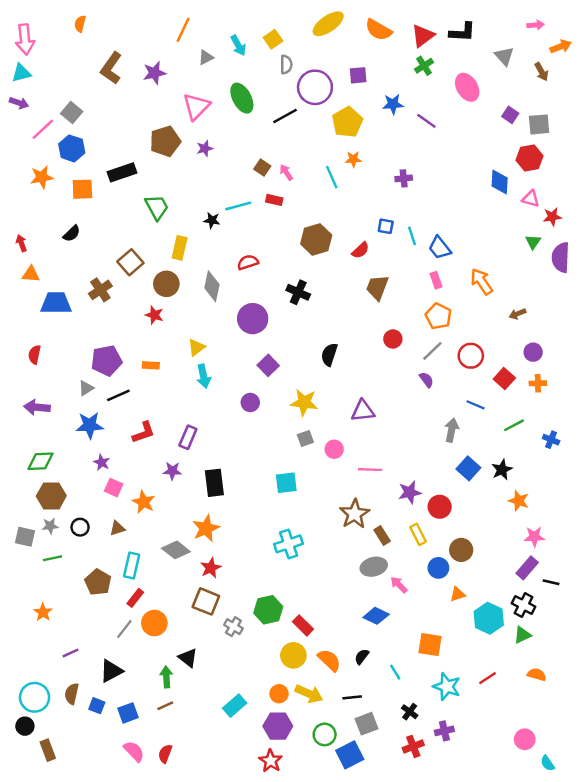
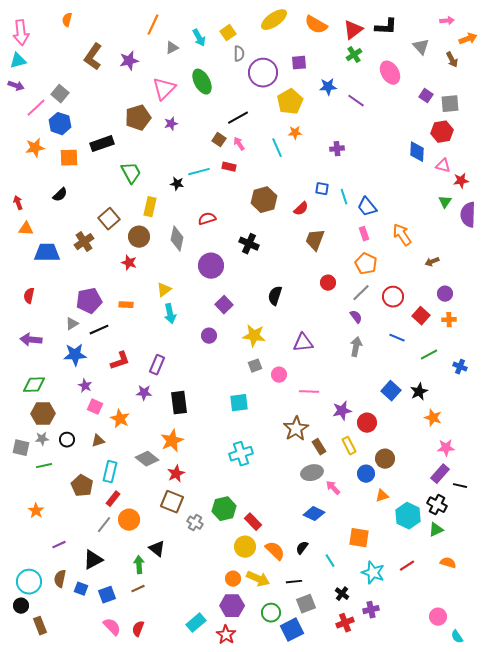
black line: (285, 116) -> (238, 118), moved
gray arrow: (452, 430) -> (356, 347), moved
cyan rectangle: (235, 706) -> (196, 623), moved

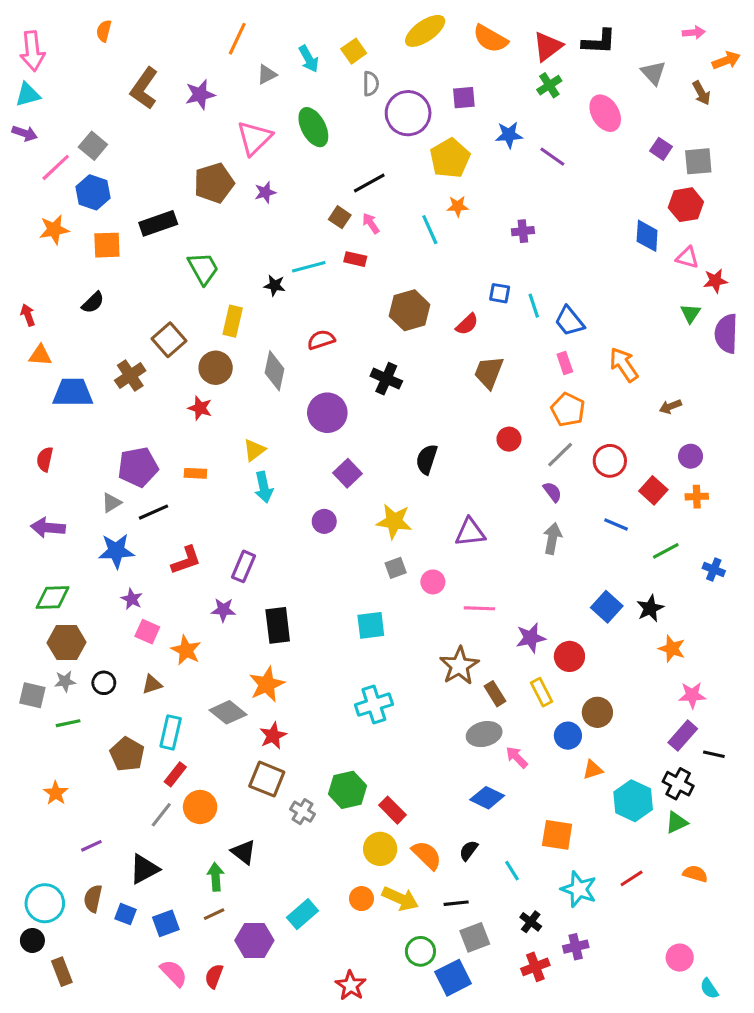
purple hexagon: (232, 606) -> (254, 940), moved
cyan rectangle: (196, 623) -> (302, 914), moved

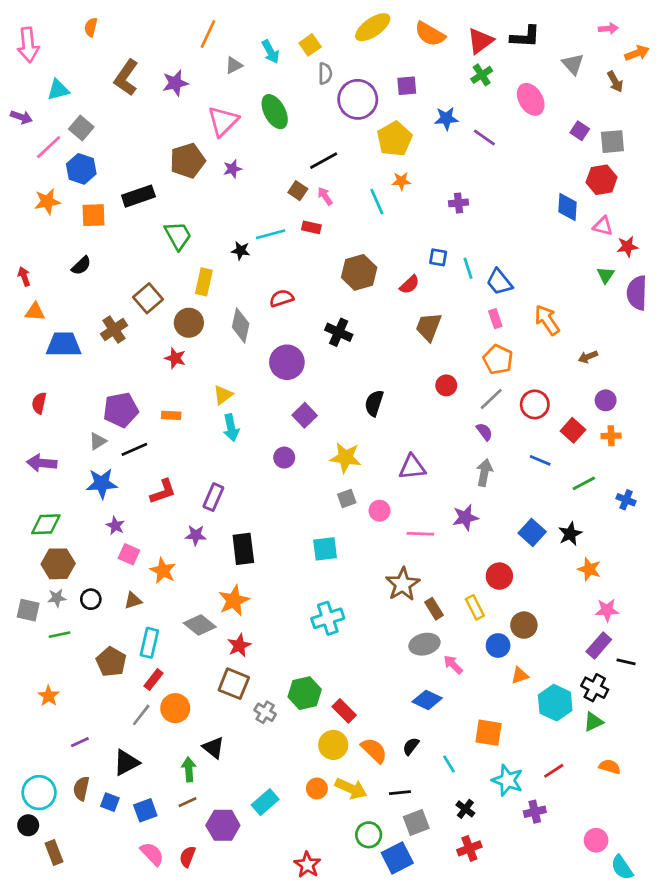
cyan triangle: (28, 95) -> (58, 90), moved
purple star: (531, 638) -> (465, 517), moved
purple cross: (576, 947) -> (535, 812), moved
cyan semicircle: (709, 989) -> (622, 867), size x1.4

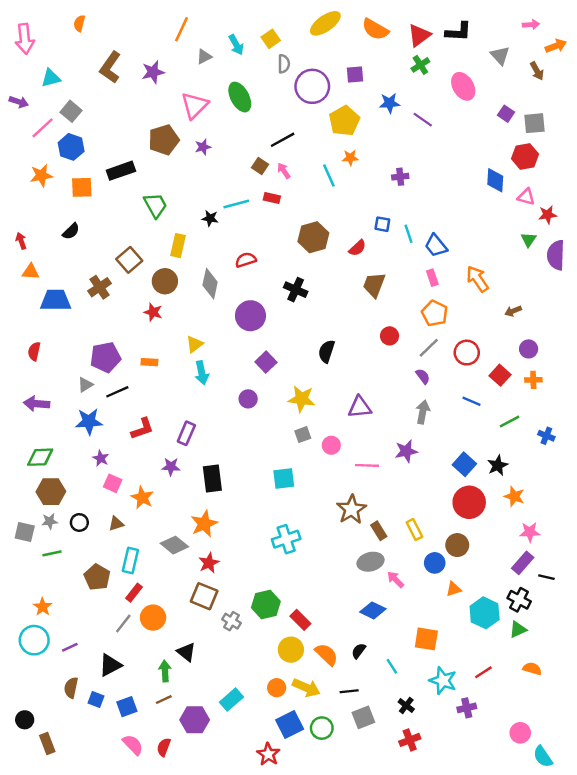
red circle: (499, 576) -> (469, 502), moved, size x1.4
cyan circle: (39, 793) -> (34, 640), moved
blue square: (397, 858) -> (290, 725), moved

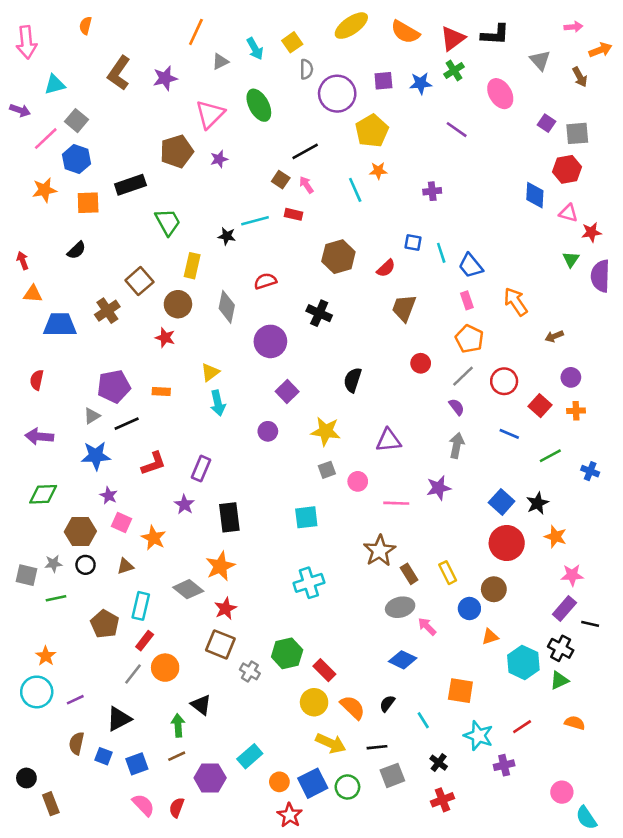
blue star: (390, 103) -> (421, 83), moved
purple star: (171, 467) -> (184, 505), turned 30
brown hexagon: (51, 492) -> (80, 531), moved
orange circle: (277, 688) -> (279, 782), moved

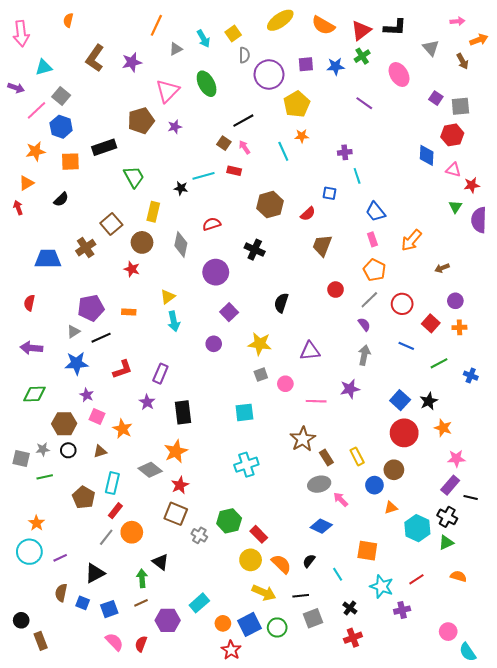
cyan line: (441, 253) -> (357, 176), moved
orange triangle: (33, 294) -> (26, 183), moved, turned -35
orange arrow: (516, 302) -> (411, 240), turned -105

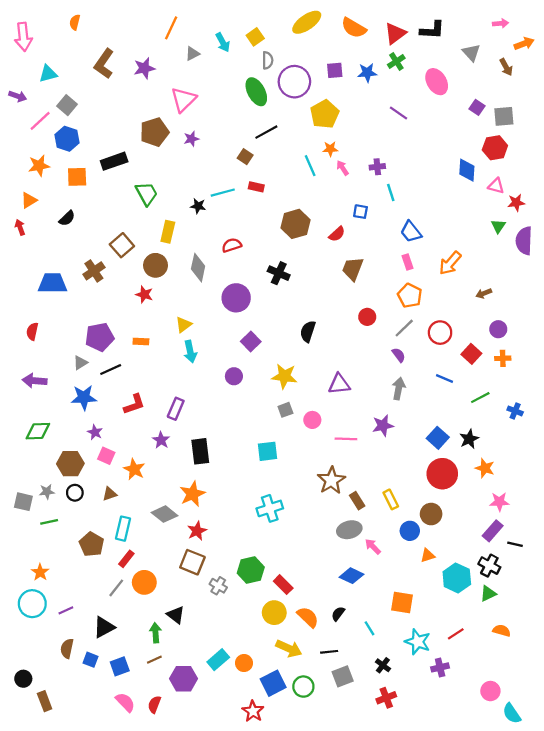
green ellipse: (207, 84) -> (256, 92), moved
pink arrow: (244, 147) -> (343, 168), moved
orange circle: (223, 623) -> (244, 663), moved

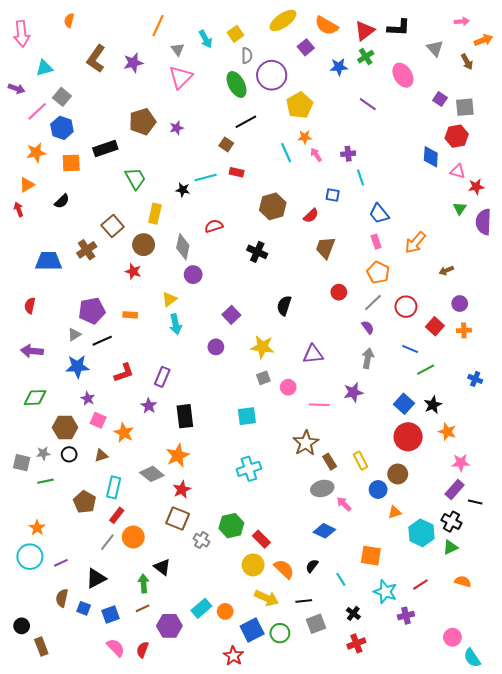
gray triangle: (192, 54) -> (178, 49), turned -40
purple square: (335, 70) -> (306, 47), moved, turned -35
pink triangle: (184, 100) -> (181, 77), moved
purple circle: (236, 298) -> (193, 275), moved, size x0.7
green line: (480, 398) -> (426, 370), moved

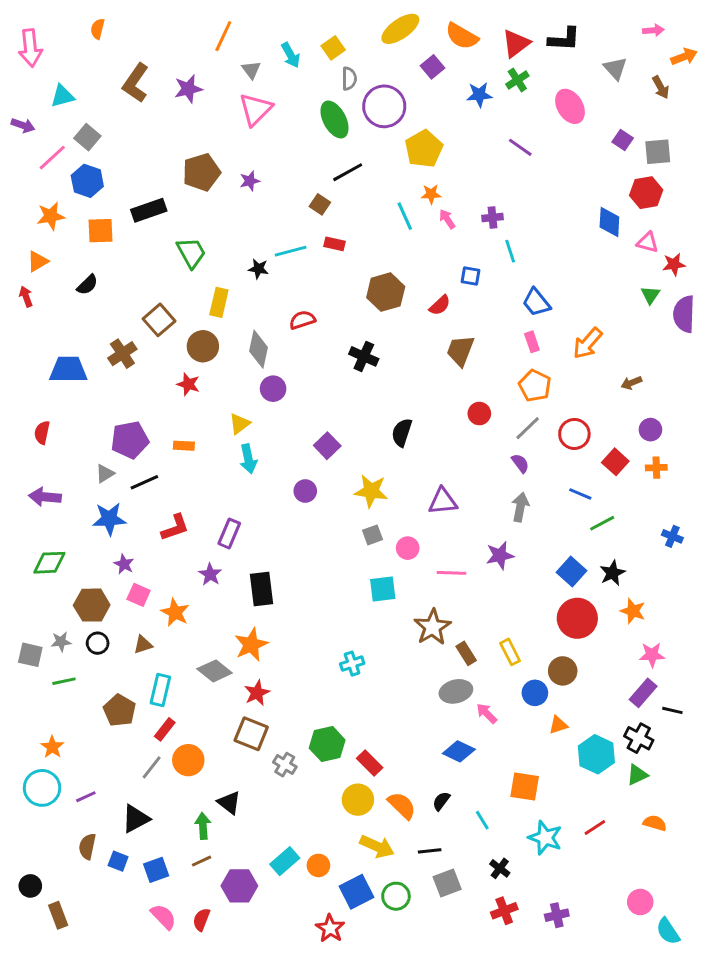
cyan square: (247, 416) -> (383, 589), moved
cyan cross: (249, 469) -> (352, 664), size x0.7
purple cross: (406, 616) -> (557, 915), moved

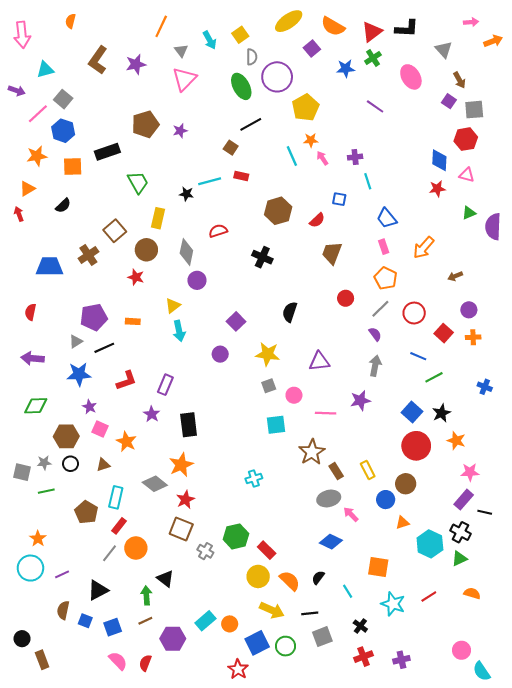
brown arrow: (661, 87) -> (459, 80), moved
red star: (674, 264) -> (437, 189), moved
green triangle: (650, 295) -> (469, 213), turned 32

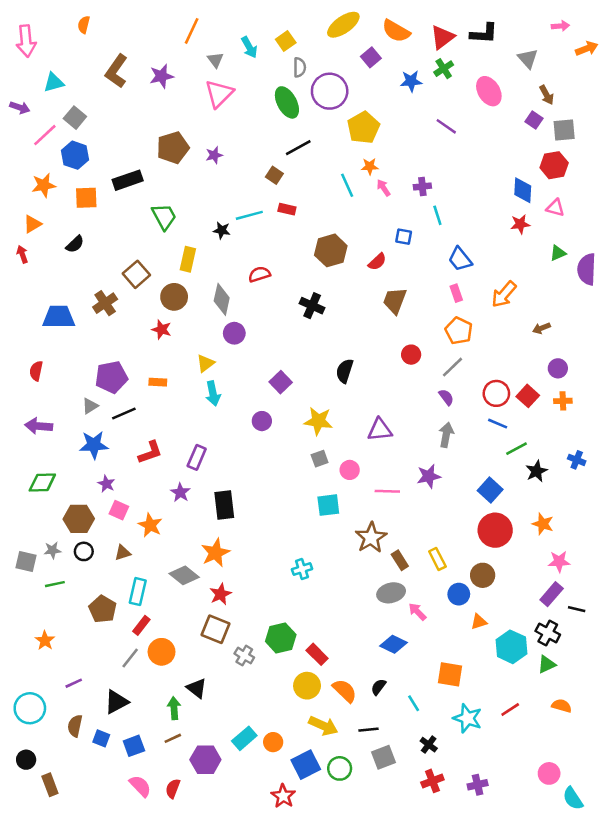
red circle: (414, 313) -> (496, 393), moved
black star: (441, 413) -> (537, 471), moved
cyan circle: (30, 568) -> (30, 708), moved

